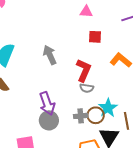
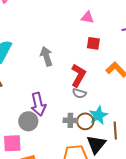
gray circle: (49, 120) -> (28, 121), moved

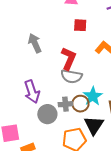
gray semicircle: (79, 93) -> (72, 76), size x1.5
gray circle: (28, 121) -> (47, 114), moved

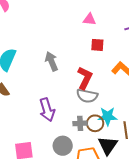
cyan star: (93, 96) -> (108, 116), turned 30
gray circle: (47, 114) -> (63, 146), moved

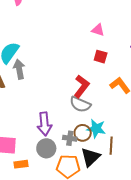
gray arrow: (51, 61) -> (19, 69), moved
purple arrow: (47, 110) -> (44, 124), moved
gray cross: (80, 123) -> (70, 138), moved

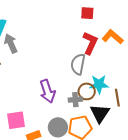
red L-shape: (82, 86) -> (90, 43), moved
gray semicircle: (80, 104) -> (78, 64), turned 90
gray circle: (46, 148) -> (58, 127), moved

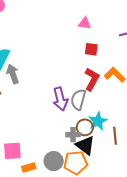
cyan star: (99, 84) -> (98, 121), turned -30
purple arrow: (47, 91) -> (60, 99), moved
black triangle: (100, 113) -> (85, 145), moved, turned -30

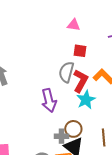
gray semicircle: (78, 100) -> (66, 72), moved
cyan star: (98, 121) -> (86, 100), moved

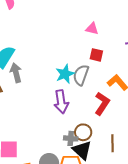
red L-shape: (81, 81) -> (102, 103), moved
cyan star: (86, 100) -> (65, 74), moved

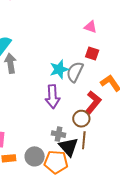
brown circle: (83, 132) -> (81, 119), moved
brown line: (112, 143) -> (84, 140), moved

